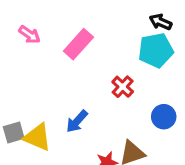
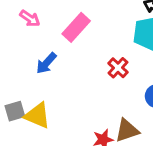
blue arrow: (77, 121) -> (46, 63), moved

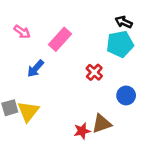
yellow triangle: (37, 116) -> (28, 111), turned 45

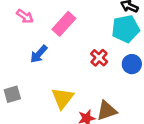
blue circle: (126, 95) -> (132, 64), moved
yellow triangle: (28, 111) -> (63, 98), moved

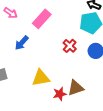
yellow triangle: (63, 98) -> (41, 78), turned 42

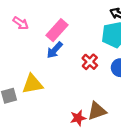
blue arrow: (22, 43) -> (55, 50), moved
yellow triangle: (41, 78) -> (32, 84), moved

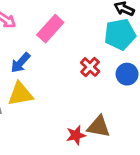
blue arrow: (55, 50) -> (20, 63), moved
brown triangle: (97, 111) -> (99, 127), turned 30

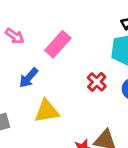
yellow triangle: (20, 94) -> (47, 111), moved

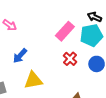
pink rectangle: (58, 44) -> (65, 31), moved

